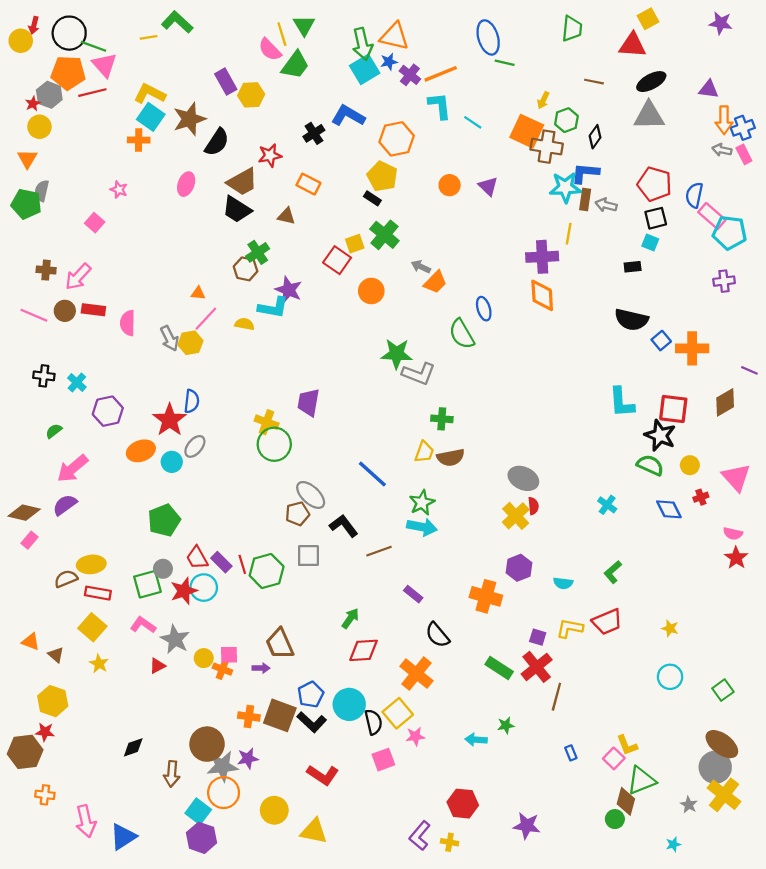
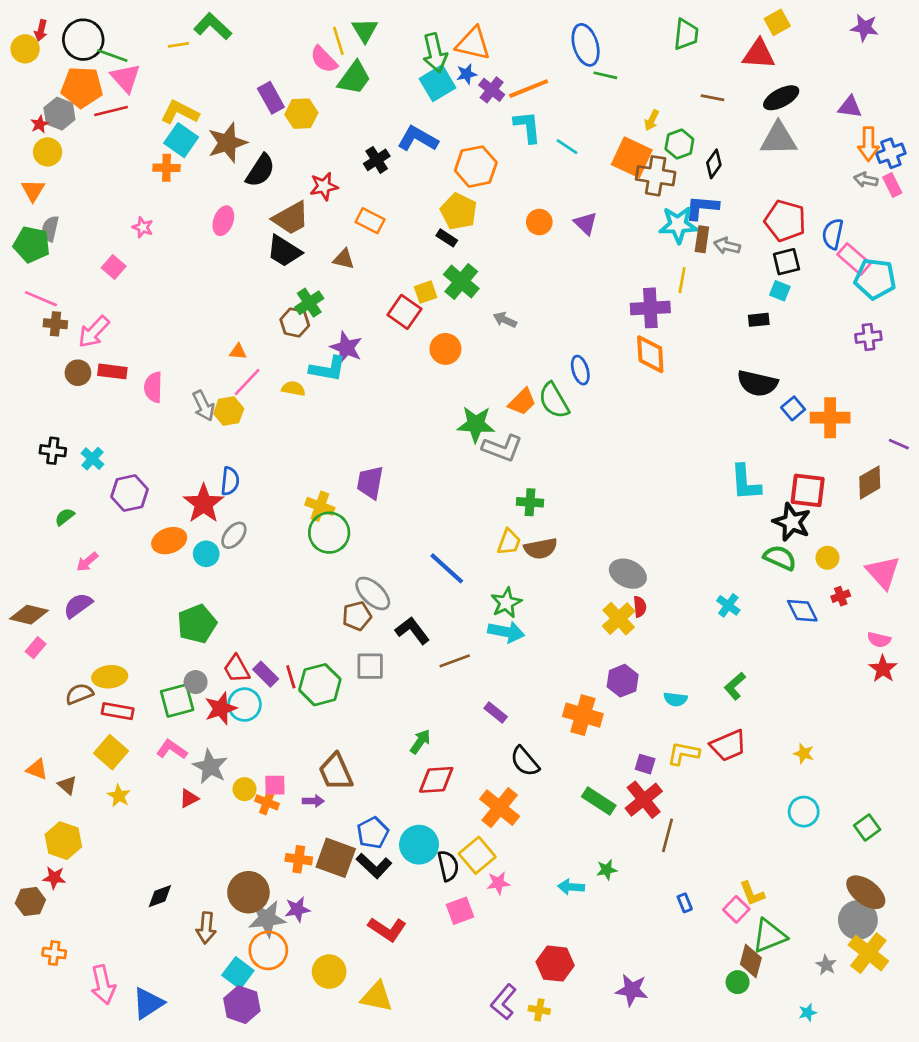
orange trapezoid: (435, 282) -> (522, 402), moved
pink line: (34, 315) -> (41, 299), moved
pink arrow: (73, 468) -> (87, 562), size x0.6
brown hexagon: (25, 752) -> (30, 901), size x0.7

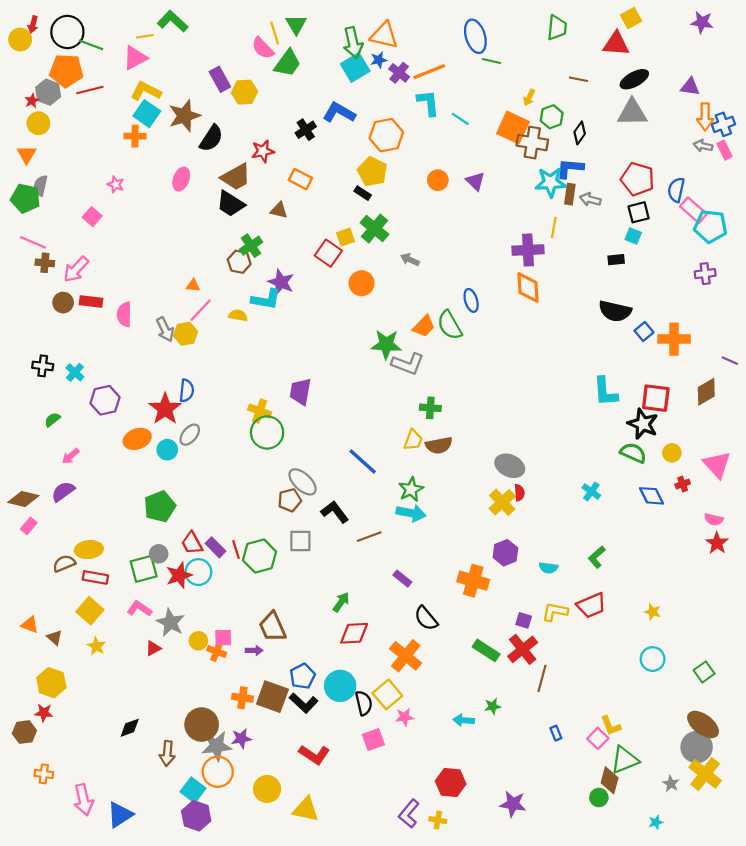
pink triangle: (126, 78) -> (135, 58), moved, turned 44

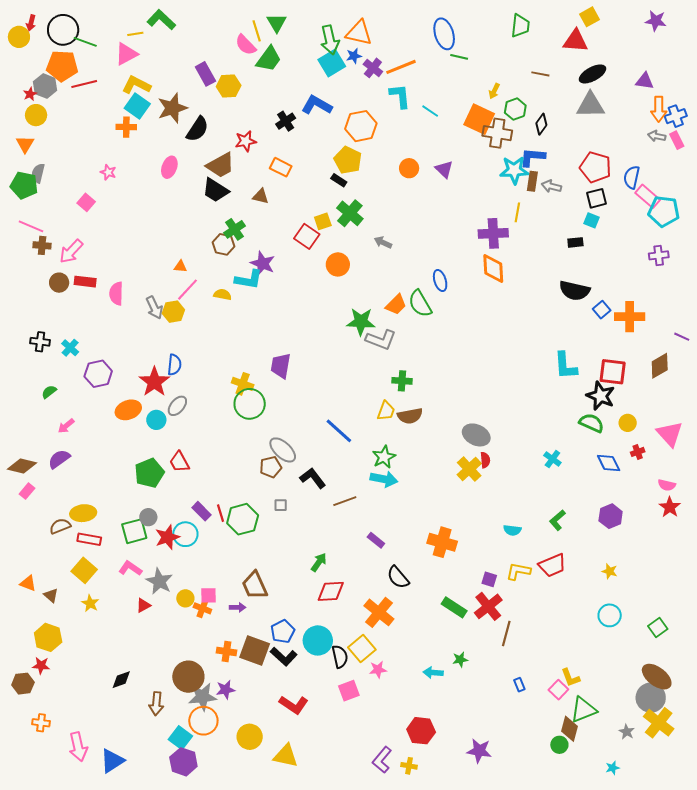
gray square: (300, 541) -> (281, 505), size x0.6
red trapezoid: (192, 543) -> (179, 462), moved
purple hexagon: (505, 553) -> (611, 516), moved

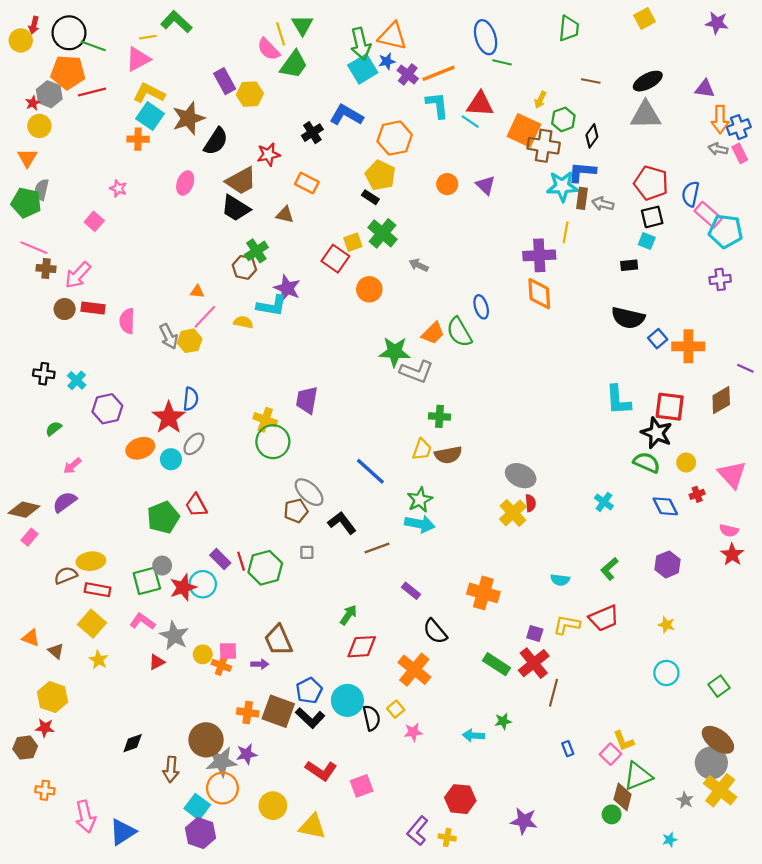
red triangle: (575, 41) -> (480, 104), moved
yellow square: (362, 649) -> (396, 709), size x0.6
pink square: (349, 691) -> (362, 786), moved

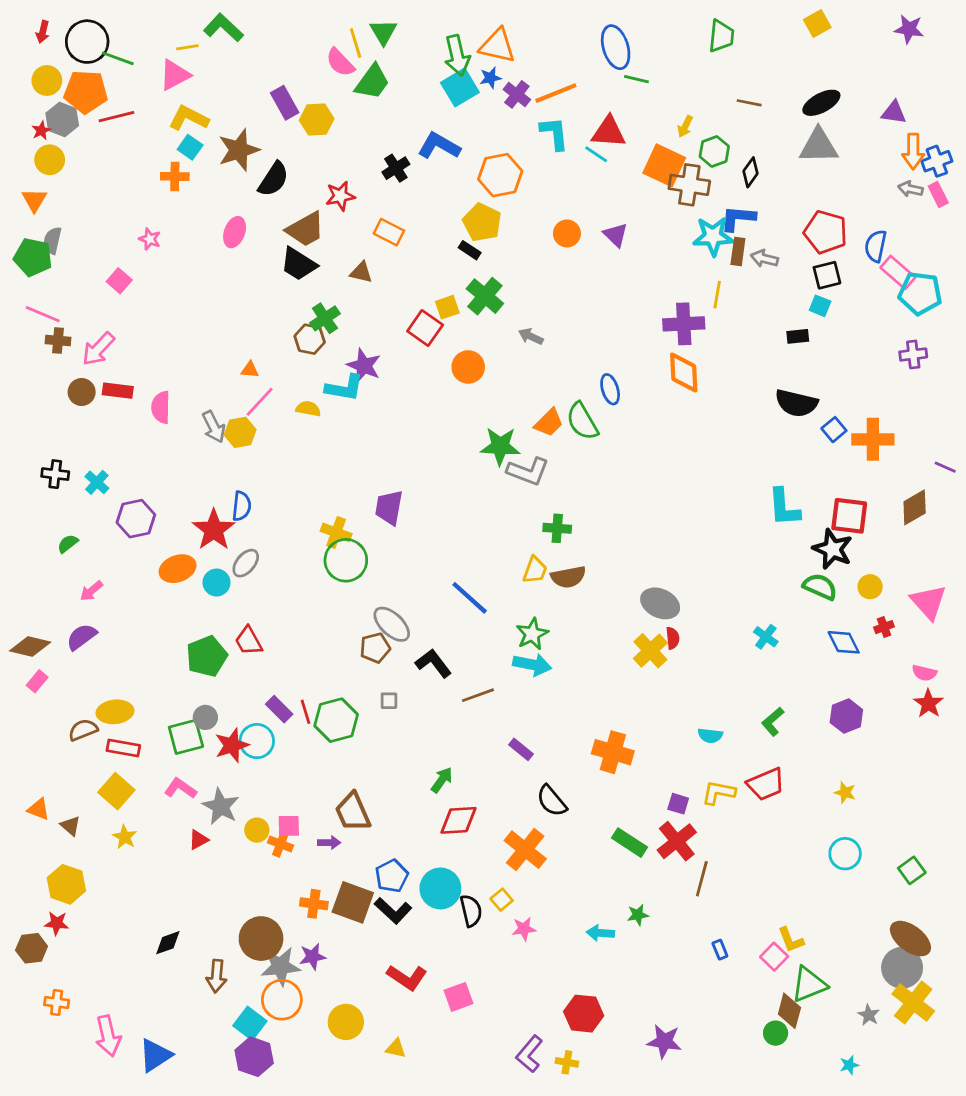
yellow circle: (21, 40) -> (47, 81), moved
cyan square: (150, 116) -> (190, 147), size x0.7
yellow triangle: (312, 826) -> (396, 1048), size x0.6

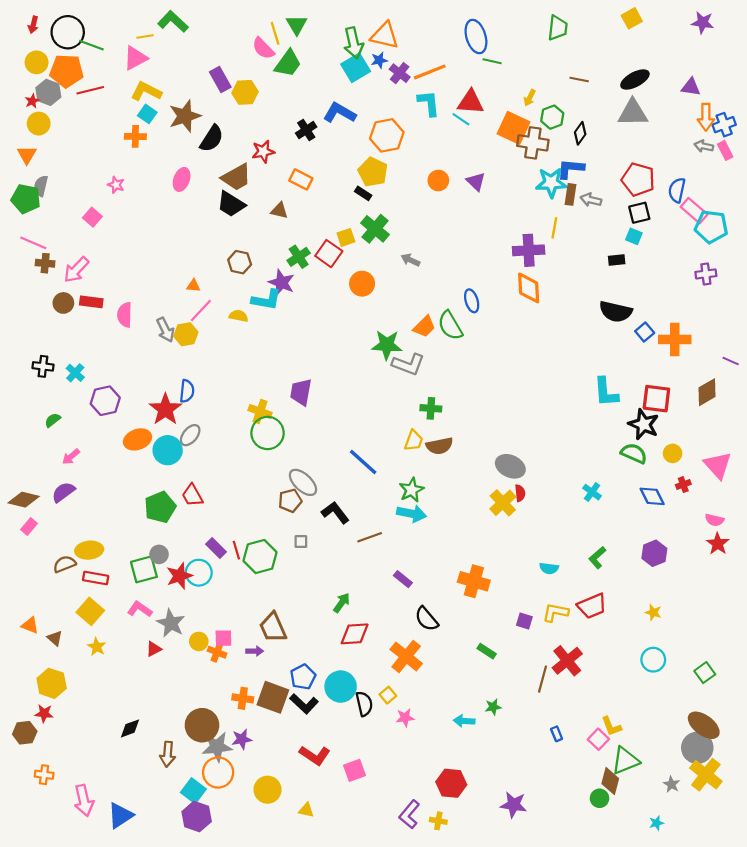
green cross: (325, 318) -> (299, 257), moved
cyan circle: (217, 583) -> (168, 450), size x1.4
red cross: (677, 841) -> (567, 661), moved
green rectangle: (630, 843) -> (487, 651), size x0.7

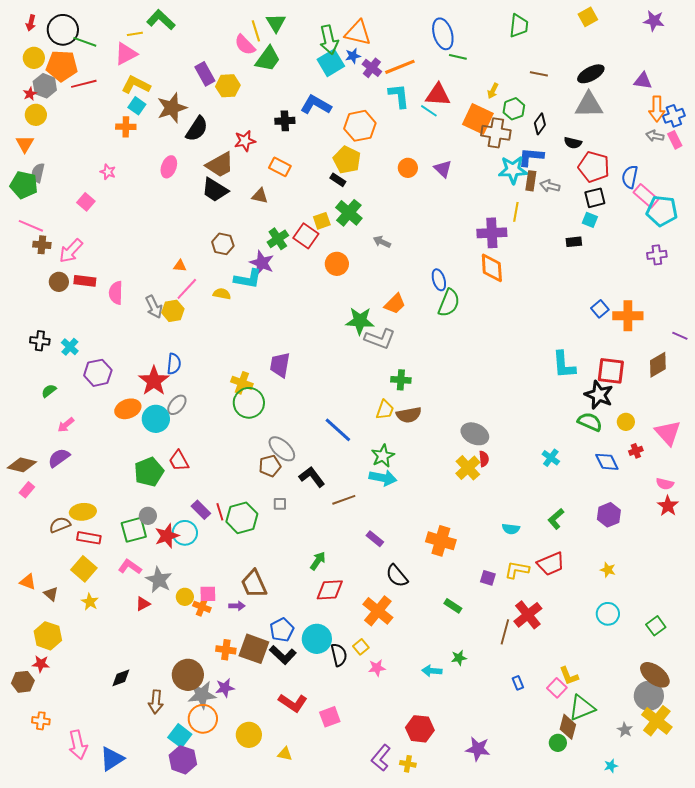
black cross: (306, 130) -> (285, 121), turned 30
black semicircle: (616, 312) -> (573, 143), moved, size x0.6
green semicircle: (450, 326) -> (449, 303), moved, turned -128

